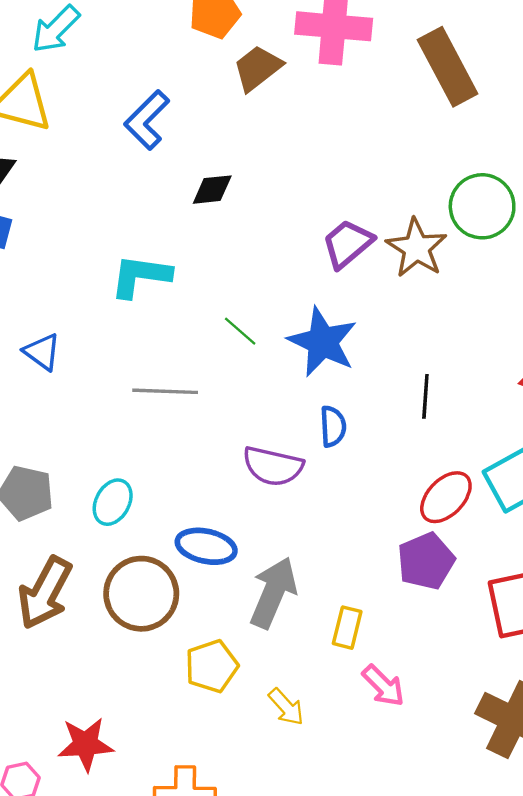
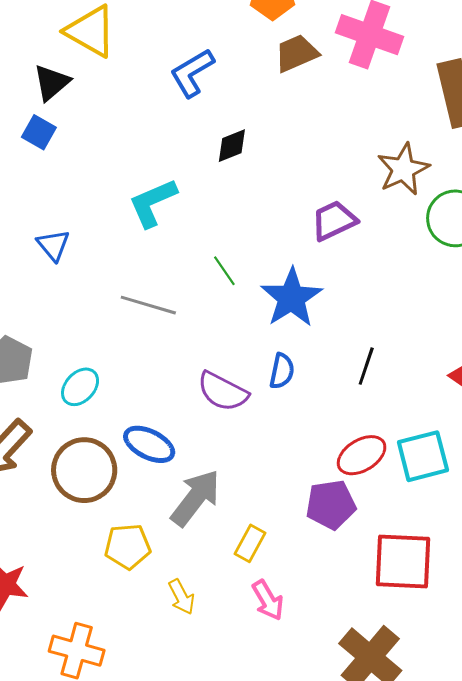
black diamond: (212, 190) -> (232, 146), turned -30
brown star: (416, 248) -> (403, 169), moved
cyan L-shape: (141, 276) -> (153, 203), turned -46

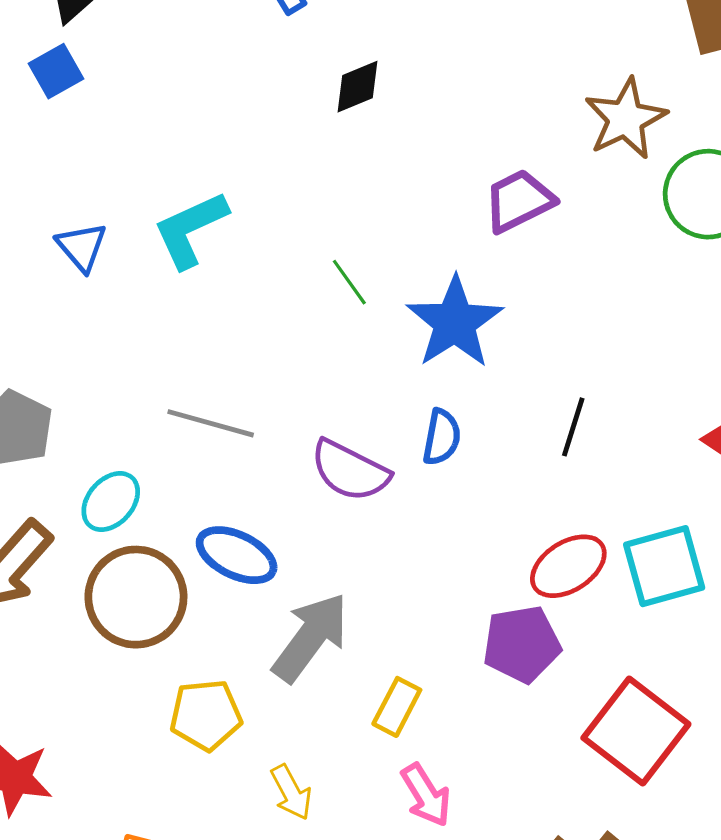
blue square: (39, 132) -> (56, 71), turned 32
cyan L-shape: (153, 203) -> (190, 229), moved
gray line: (148, 305) -> (211, 423), moved
cyan ellipse: (80, 387) -> (111, 502), moved
red square: (403, 562) -> (636, 731), turned 36

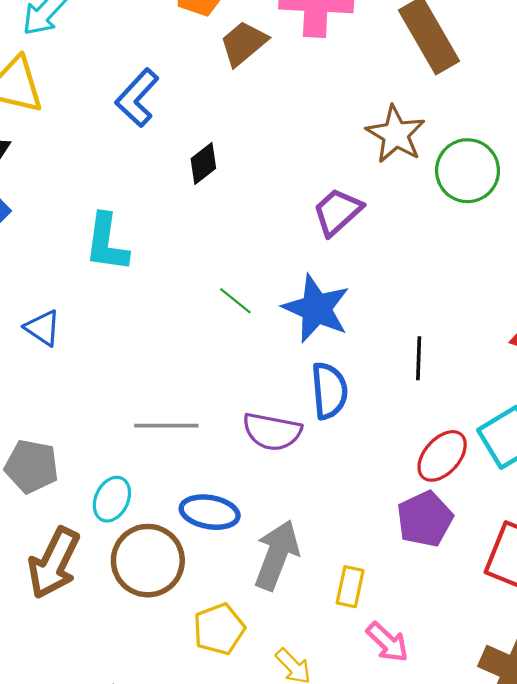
cyan L-shape: (190, 229) -> (107, 243), moved, turned -42
blue semicircle: (442, 437) -> (329, 391), size x1.4

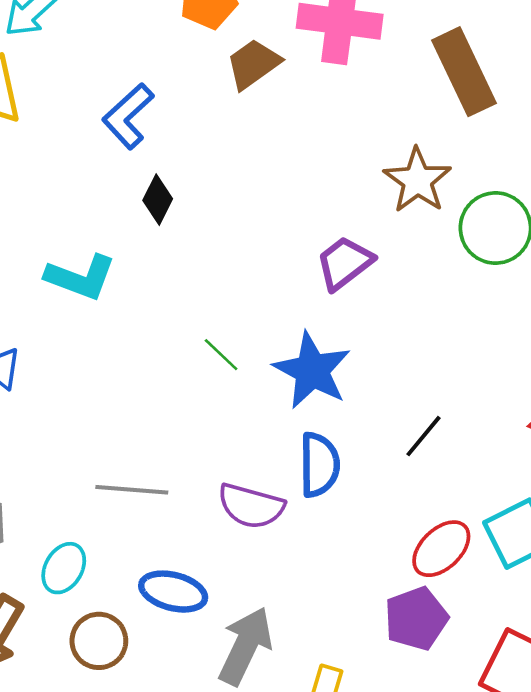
black diamond: (203, 164) -> (158, 200), moved, turned -30
cyan L-shape: (107, 243) -> (81, 277), turned -82
black line: (419, 358) -> (423, 436), turned 33
brown circle: (148, 561) -> (99, 641), size x0.7

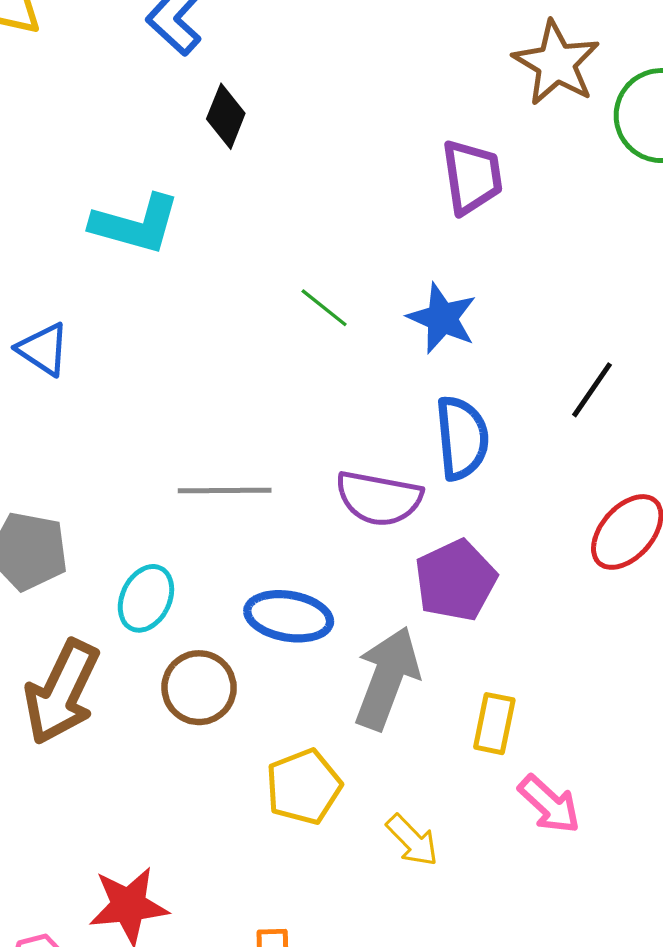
purple trapezoid: (345, 263) -> (472, 177), turned 124
blue star: (312, 371) -> (442, 318), size x0.7
purple pentagon: (416, 619) -> (456, 580), moved

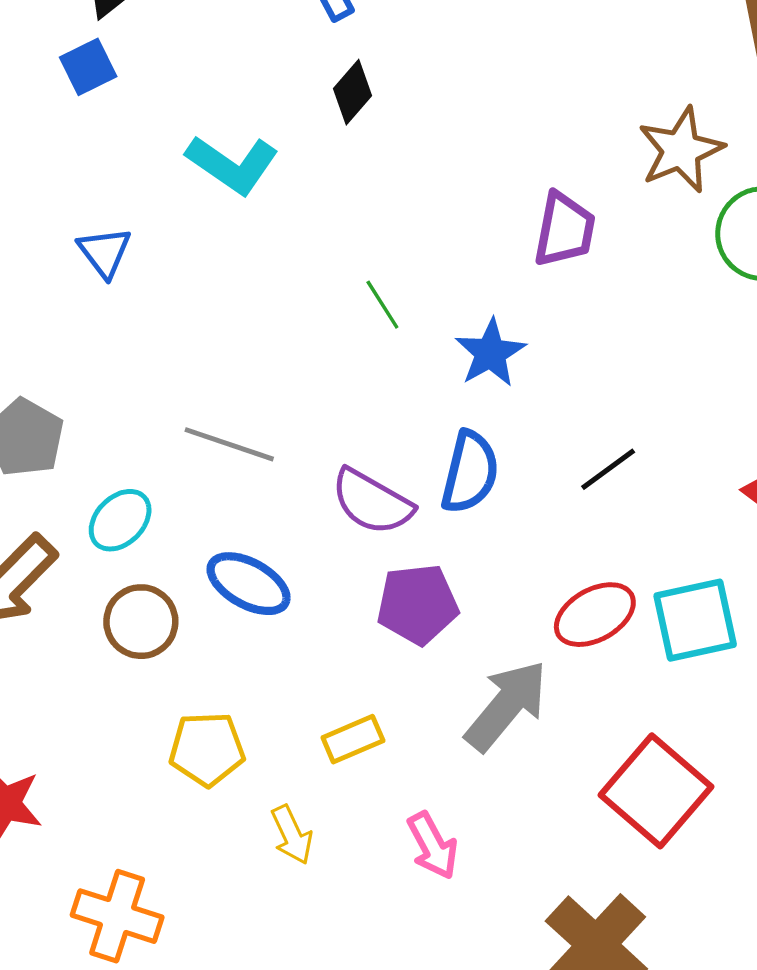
gray arrow: (387, 678) -> (506, 706), moved
yellow rectangle: (494, 724) -> (353, 739), moved, turned 36

